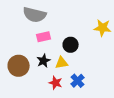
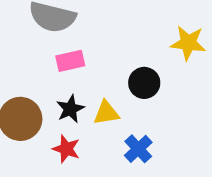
black circle: (71, 45) -> (144, 83), moved
red star: (56, 83) -> (66, 149), moved

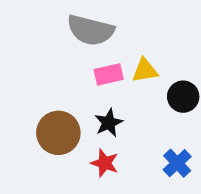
yellow triangle: (106, 113) -> (145, 70), moved

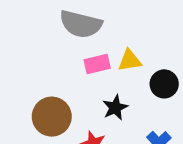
black star: (109, 123) -> (115, 108), moved

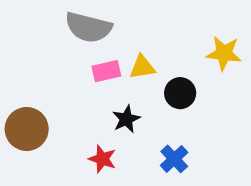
brown circle: (52, 117) -> (27, 129), moved

